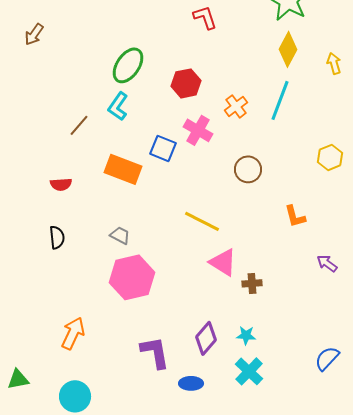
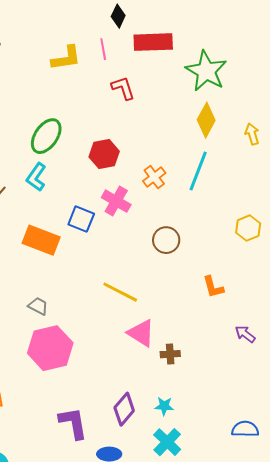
blue semicircle: (327, 358) -> (245, 429), turned 48

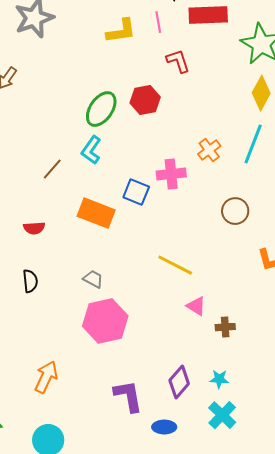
red hexagon: (104, 154) -> (145, 100), moved
pink cross: (116, 201) -> (171, 174), turned -36
brown circle: (166, 240) -> (235, 211), moved
pink triangle: (141, 333) -> (196, 306), size x0.7

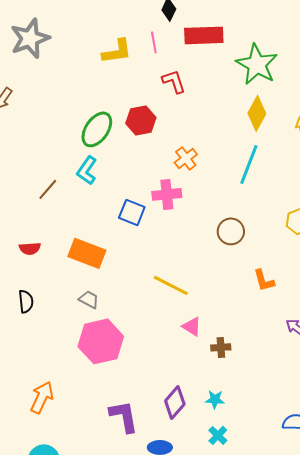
orange cross: (209, 150) -> (186, 158), moved
orange rectangle: (96, 213) -> (87, 253), moved
cyan cross: (222, 415) -> (218, 435), size x0.7

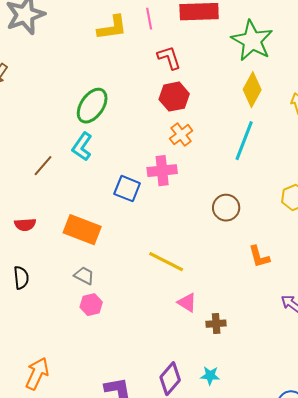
red hexagon: (141, 120) -> (174, 97), moved
pink hexagon: (101, 341) -> (91, 305), moved, size x0.5

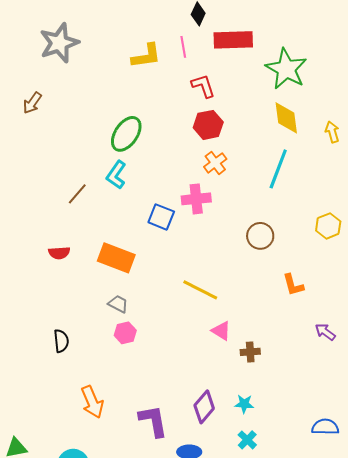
yellow diamond: (252, 90) -> (286, 118), turned -36
black semicircle: (21, 278) -> (61, 341), moved
orange arrow: (37, 374) -> (92, 402), moved, turned 132

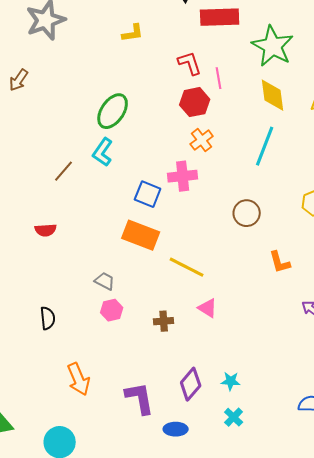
pink line: (183, 47) -> (219, 78), moved
yellow L-shape: (146, 56) -> (133, 33), size x0.7
orange rectangle: (116, 258) -> (141, 235), moved
brown cross: (250, 352) -> (164, 321), moved

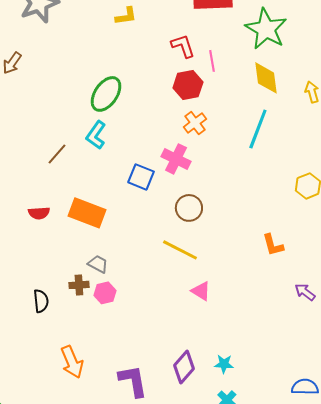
pink cross: (183, 176) -> (176, 159), turned 32
brown circle: (247, 213) -> (189, 208), moved
orange rectangle: (141, 235) -> (87, 213), moved
brown cross: (164, 321) -> (79, 285), moved

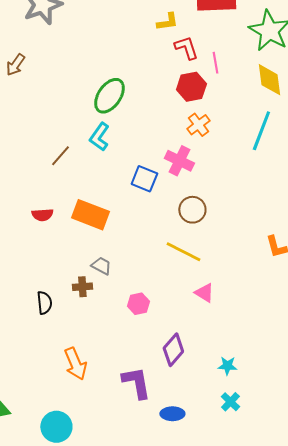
yellow L-shape: (126, 16) -> (167, 22), moved
pink hexagon: (105, 293) -> (138, 304), moved
purple diamond: (184, 367) -> (173, 350), moved

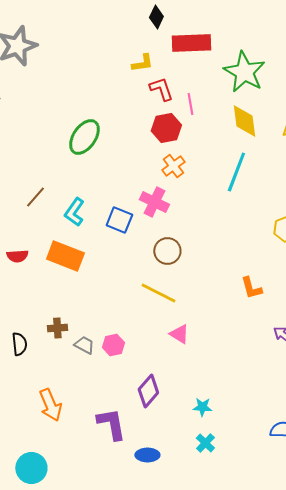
cyan L-shape: (99, 137) -> (74, 212), moved
gray trapezoid: (101, 266) -> (84, 345), moved

